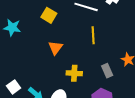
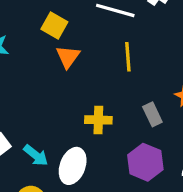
orange triangle: (55, 48) -> (68, 57), moved

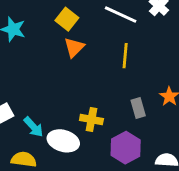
yellow cross: (98, 120) -> (91, 119), moved
white ellipse: (73, 166) -> (63, 141), turned 76

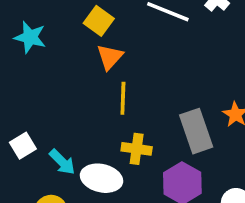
yellow line: (125, 56) -> (123, 98), moved
gray rectangle: (138, 108) -> (196, 131), size x1.6

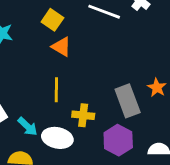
orange triangle: (110, 57) -> (61, 47), turned -40
yellow line: (123, 98) -> (56, 90), moved

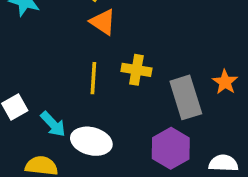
yellow cross: (83, 115) -> (136, 70), moved

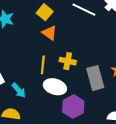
white ellipse: (91, 141) -> (55, 87), moved
purple hexagon: (171, 148) -> (73, 107), moved

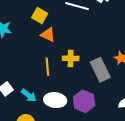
white ellipse: (55, 87) -> (55, 100), moved

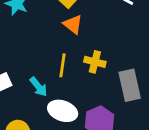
cyan arrow: (29, 95) -> (39, 87), moved

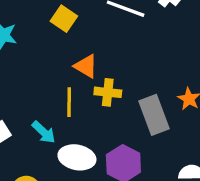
orange triangle: (73, 24) -> (86, 66), moved

